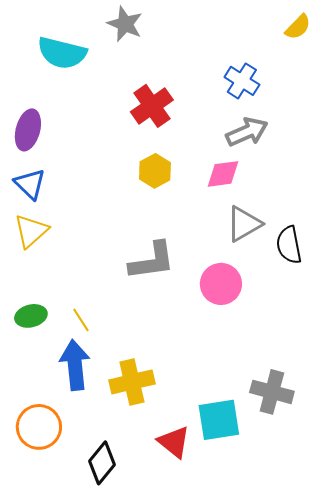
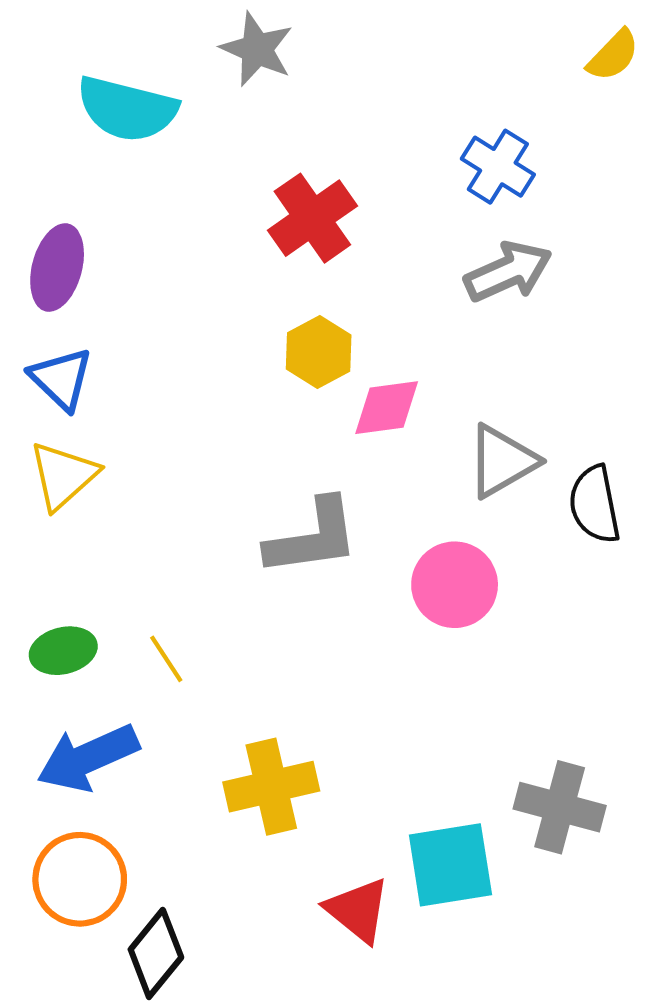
pink diamond: (223, 174) -> (387, 408), moved
blue arrow: (75, 365) -> (88, 758), moved, turned -108
black diamond: (102, 463) -> (156, 953), moved

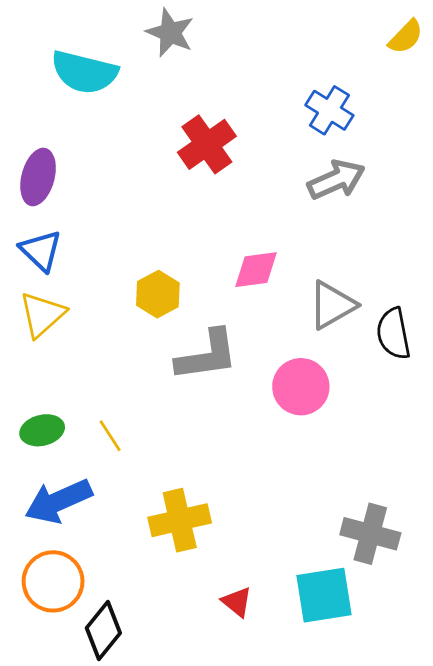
yellow hexagon: (319, 352) -> (158, 294), moved
cyan square: (450, 865) -> (324, 595), moved
red triangle: (358, 910) -> (237, 602), size x0.7

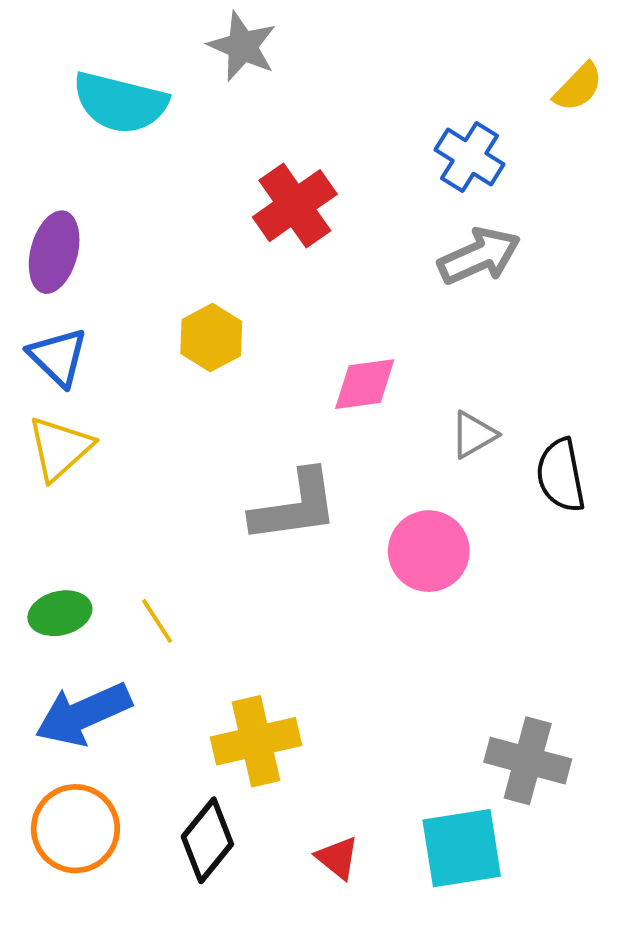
yellow semicircle: (406, 37) -> (578, 87), moved
yellow hexagon: (158, 294) -> (211, 338), moved
gray triangle: (332, 305) -> (473, 435), size x0.7
black diamond: (103, 630) -> (207, 840), moved

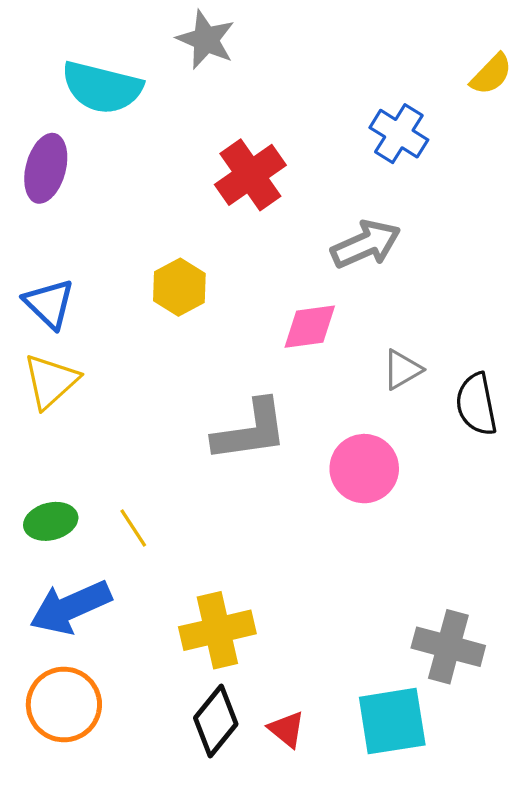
purple ellipse: (54, 252) -> (46, 168), moved
gray arrow: (479, 256) -> (366, 244), moved
black diamond: (207, 840) -> (216, 721), moved

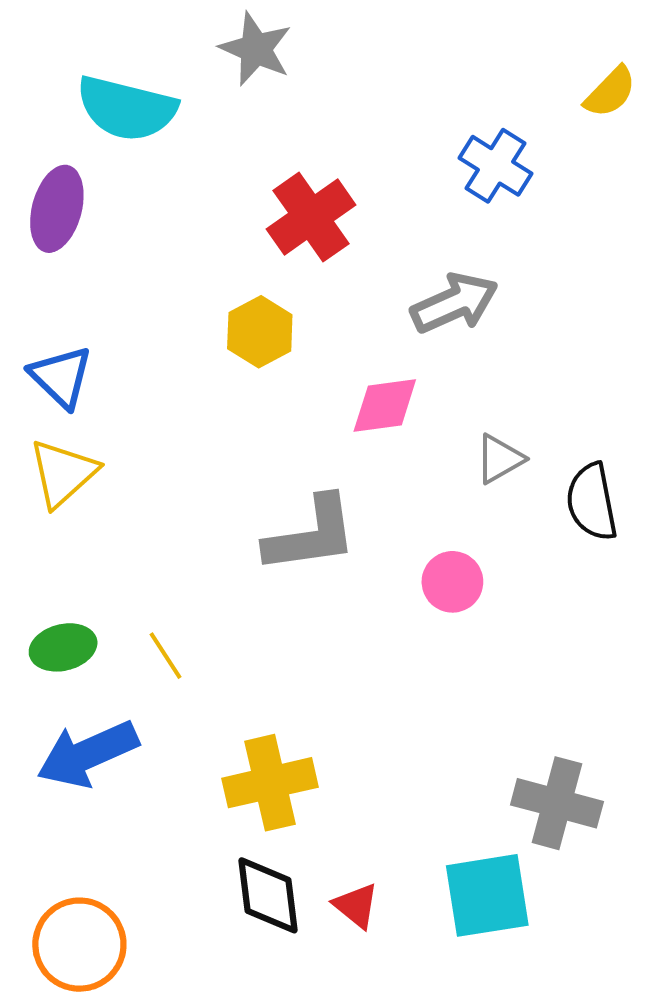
yellow hexagon: (179, 287) -> (260, 332), moved
pink circle: (364, 469) -> (452, 582), size x0.7
orange circle: (64, 705) -> (79, 945), moved
black diamond: (216, 721) -> (268, 895), turned -46

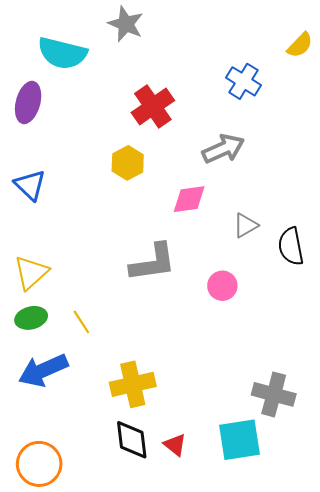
yellow triangle: (63, 473) -> (31, 273), moved

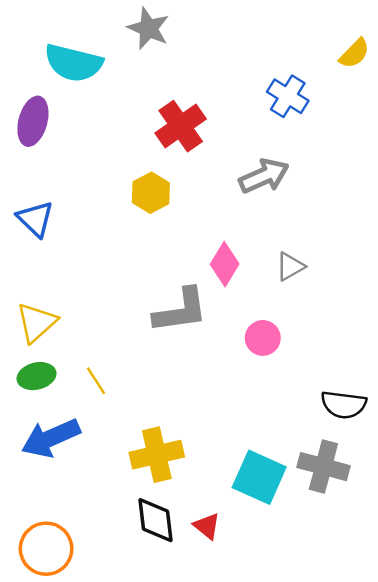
pink diamond: (189, 199) -> (225, 264), moved, turned -51
black semicircle: (291, 246) -> (344, 405), moved, turned -72
cyan square: (239, 440) -> (259, 477), moved, turned 33

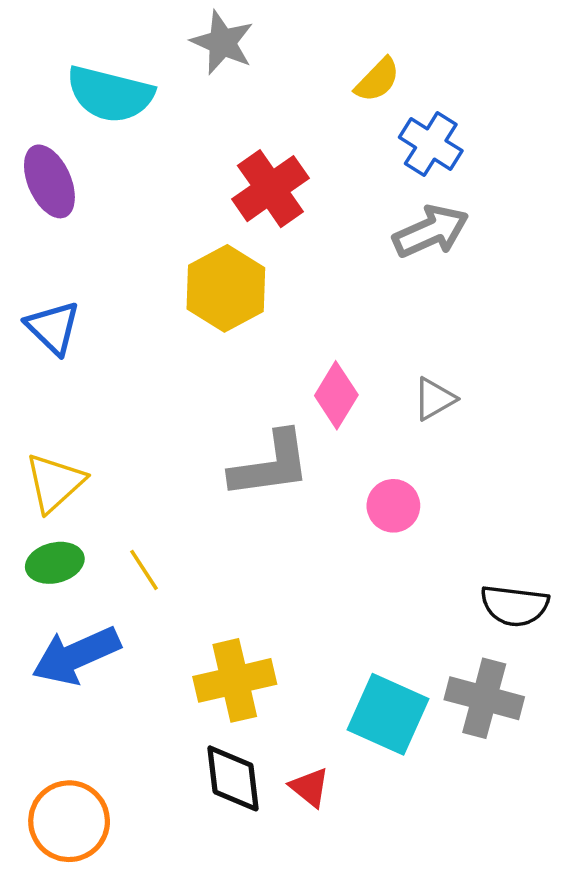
yellow semicircle: (354, 53) -> (377, 80), moved
purple ellipse: (33, 121) -> (49, 181), turned -39
gray arrow: (264, 176) -> (431, 231), moved
yellow hexagon: (151, 193) -> (226, 288), size x1.4

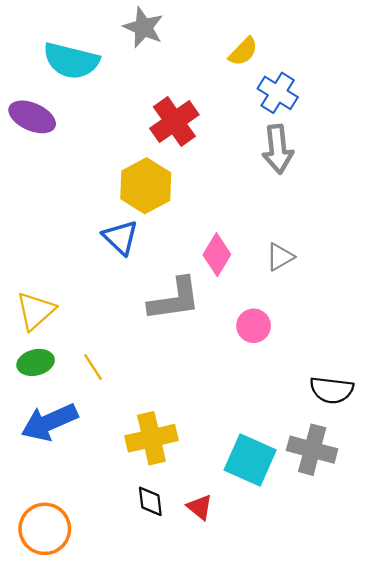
purple ellipse: (49, 181) -> (32, 117), turned -42
gray arrow: (431, 231) -> (278, 149), turned 108
blue triangle: (53, 328) -> (120, 237), moved
black diamond: (233, 778) -> (150, 501), size x0.7

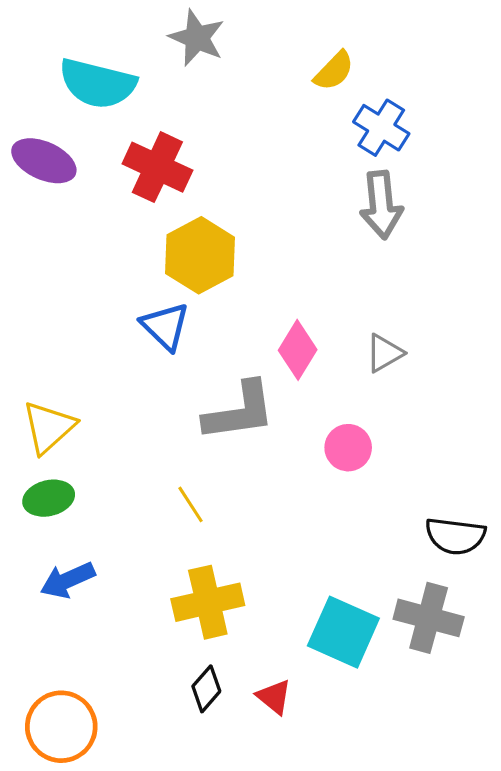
red cross: (174, 122) -> (157, 167), moved, turned -30
yellow line: (93, 367) -> (191, 504), moved
blue arrow: (49, 422) -> (68, 580), size x0.7
black diamond: (150, 501) -> (206, 689), turned 48

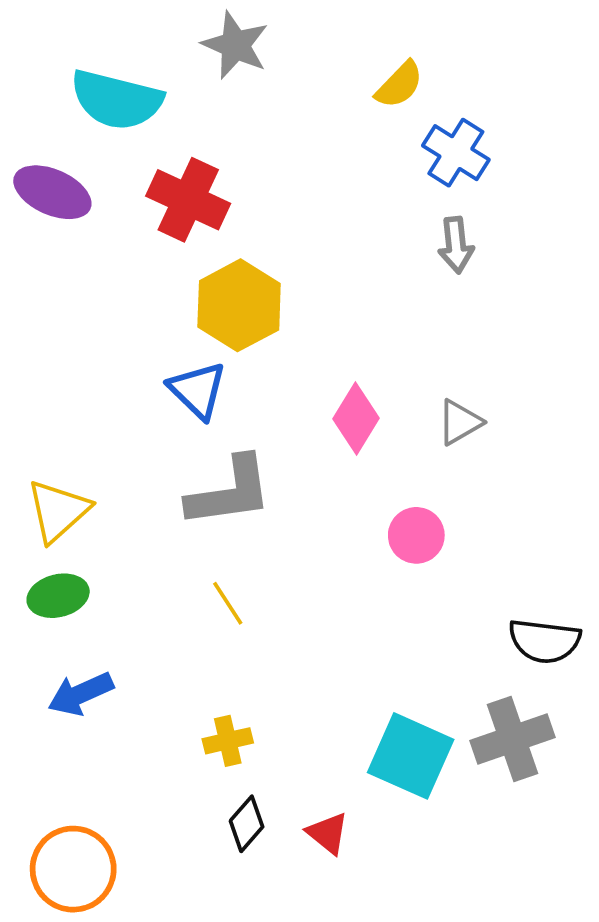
gray arrow: (381, 205) -> (456, 245), size x0.7
gray L-shape: (239, 411) -> (230, 492), moved
yellow cross: (208, 602) -> (228, 741), moved, size x0.6
gray cross: (429, 618) -> (512, 739), turned -34

